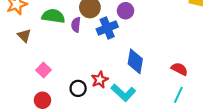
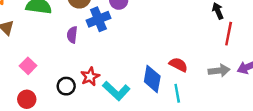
purple semicircle: (76, 25) -> (72, 35), moved
blue diamond: (135, 61) -> (152, 79), moved
cyan line: (178, 95) -> (177, 93), turned -35

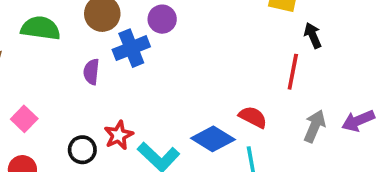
red line: (229, 34) -> (293, 72), moved
gray arrow: (219, 71) -> (315, 126), turned -60
blue diamond: (152, 79) -> (213, 139), turned -68

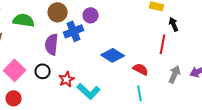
purple semicircle: (91, 72) -> (52, 44), size x1.5
pink square: (24, 119) -> (15, 70), size x1.5
blue diamond: (213, 139) -> (113, 55), moved
black circle: (82, 150) -> (43, 71), moved

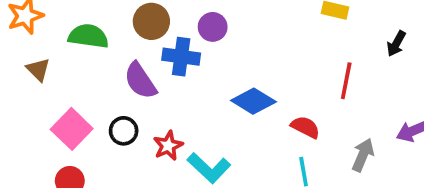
black arrow: (174, 24) -> (396, 44), moved, turned -128
blue cross: (74, 31) -> (181, 57), turned 30
purple semicircle: (52, 44) -> (140, 81), turned -40
gray arrow: (175, 74) -> (363, 155), moved

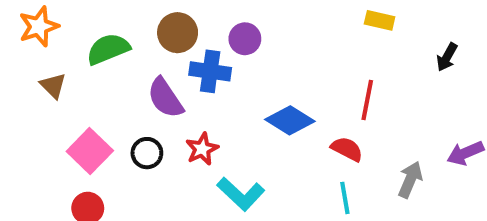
green semicircle: (88, 36) -> (108, 49), turned -30
red line: (346, 81) -> (367, 100), moved
red star: (168, 146) -> (202, 149), moved

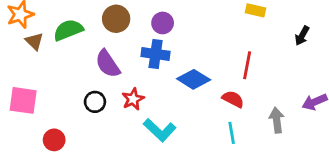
blue cross: (210, 71) -> (156, 54), moved
brown triangle: (53, 86) -> (34, 41), moved
pink square: (90, 151) -> (23, 100), moved, turned -36
gray arrow: (410, 180) -> (277, 120), turned -30

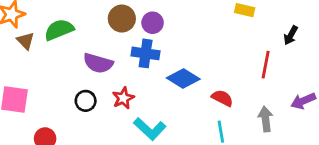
brown circle: (116, 19) -> (122, 19), moved
purple semicircle: (108, 64) -> (98, 63), turned -40
red line: (247, 65) -> (266, 65), moved

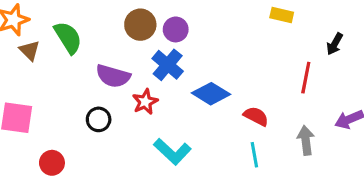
green semicircle: (59, 30) -> (68, 38), turned 80
blue cross: (146, 53) -> (168, 65), turned 32
red star: (123, 98) -> (145, 102), moved

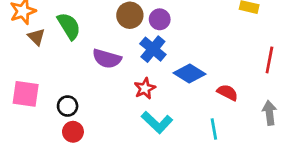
red star: (145, 102) -> (145, 88), moved
black circle: (99, 119) -> (68, 106), moved
cyan line: (254, 155) -> (214, 129), moved
red circle: (52, 163) -> (73, 132), moved

